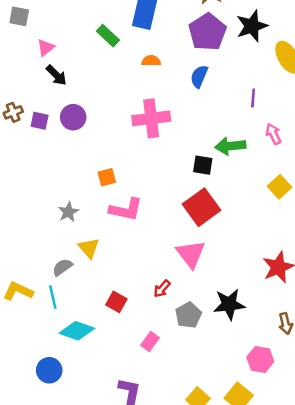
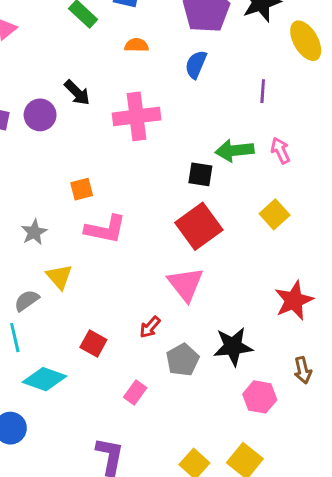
black arrow: (56, 75) -> (77, 93), moved
pink arrow: (273, 134) -> (280, 151), moved
yellow square: (279, 187) -> (275, 214), moved
pink hexagon: (260, 359) -> (260, 397), moved

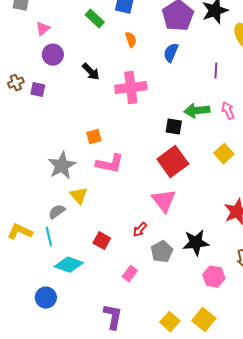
orange semicircle: (137, 45) -> (131, 40), turned 70
purple circle: (40, 115) -> (53, 55), moved
gray star: (34, 232) -> (62, 166), size x1.6

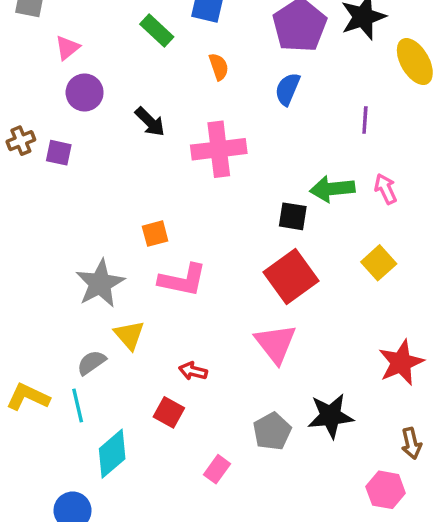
red arrow: (140, 230) -> (193, 371), moved, turned 63
cyan diamond: (69, 265) -> (112, 454), turned -60
pink hexagon: (214, 277) -> (386, 490), moved

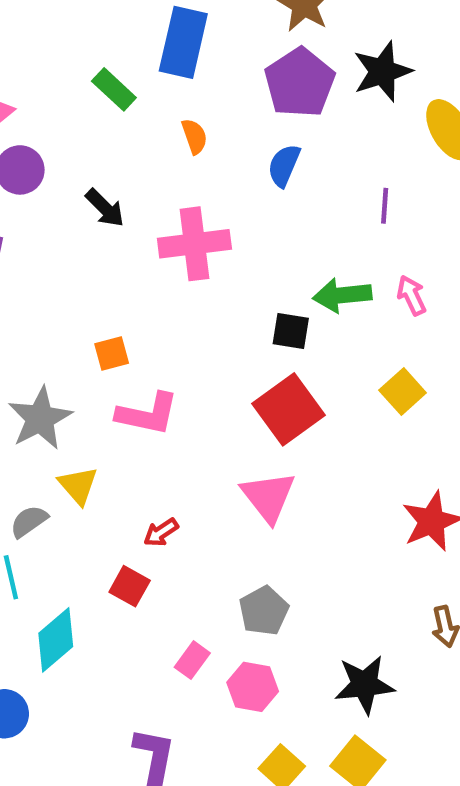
red arrow: (193, 371) -> (161, 532), turned -48
black star: (331, 416) -> (365, 685), moved
pink hexagon: (386, 490) -> (253, 687), moved

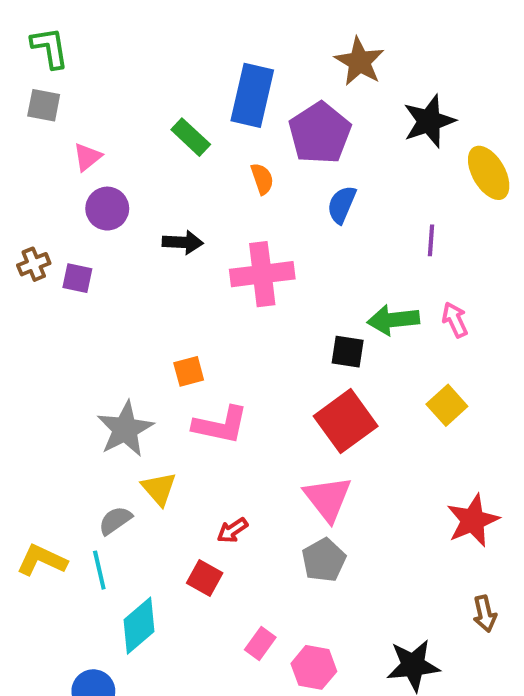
purple pentagon: (300, 83) -> (320, 133), moved
black arrow: (105, 208) -> (183, 242), turned -42
gray pentagon: (264, 611) -> (324, 560), moved

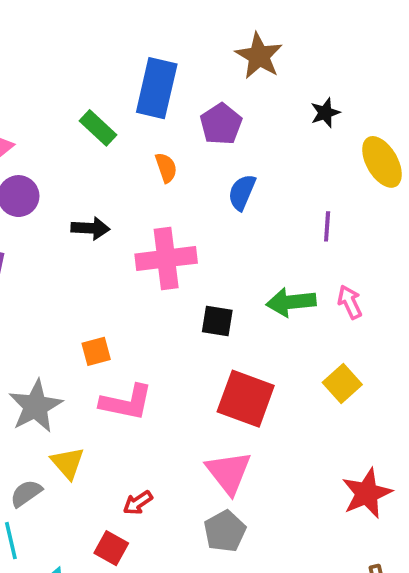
black star: (429, 121) -> (325, 113), size x0.6
purple pentagon: (320, 133) -> (221, 124), size x0.7
black square: (348, 352) -> (217, 321), moved
red square: (346, 421) -> (246, 399), turned -34

